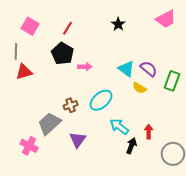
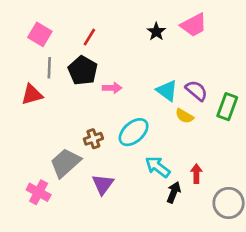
pink trapezoid: (166, 19) -> (194, 25), moved
gray line: (16, 52) -> (49, 68), moved

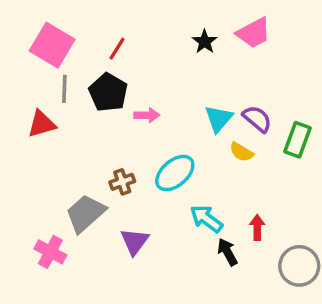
pink square: (40, 34) -> (52, 45), size x1.4
cyan triangle: (167, 91) -> (219, 119), turned 35
black arrow: (174, 192) -> (227, 252), turned -50

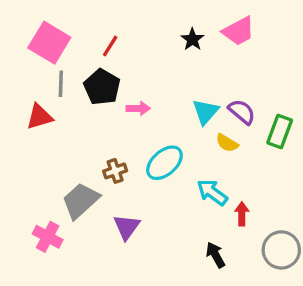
cyan arrow: (206, 219) -> (212, 192), moved
black arrow: (227, 252) -> (215, 255), moved

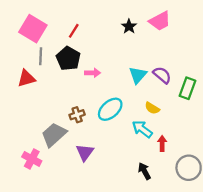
yellow semicircle: (227, 143) -> (152, 108), moved

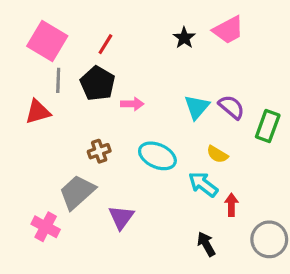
cyan ellipse: (110, 109) -> (157, 156), turned 65
brown cross: (77, 115) -> (99, 151), moved

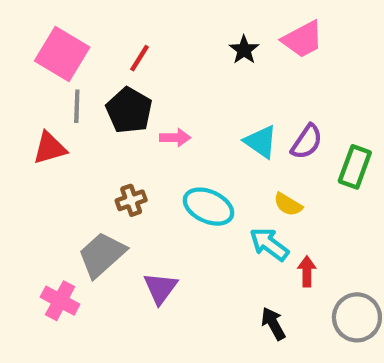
cyan triangle: (197, 107) -> (261, 142), turned -36
purple semicircle: (231, 107) -> (307, 142), turned 84

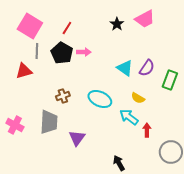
pink arrow: (175, 138) -> (84, 52), moved
gray trapezoid: (102, 255) -> (49, 122), turned 135
pink cross: (60, 301) -> (15, 125), moved
black arrow: (273, 324) -> (119, 163), moved

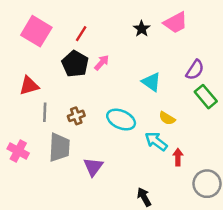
gray line: (37, 51) -> (45, 112), moved
pink arrow: (84, 52) -> (102, 63), turned -48
purple semicircle: (147, 68) -> (195, 70), moved
green rectangle: (170, 80) -> (206, 97), turned -60

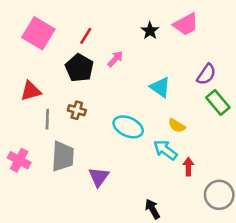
pink arrow: (102, 63) -> (115, 59), moved
brown cross: (76, 116) -> (77, 110), moved, turned 35

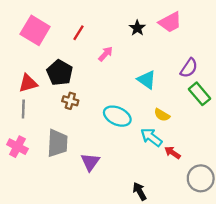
black pentagon: (79, 68) -> (60, 73), moved
gray line: (47, 119) -> (23, 109), moved
red arrow: (188, 167) -> (172, 153), turned -56

